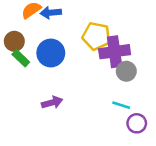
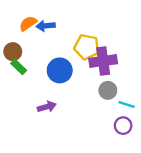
blue circle: (51, 53) -> (60, 70), moved
gray circle: (126, 71) -> (108, 90), moved
cyan line: (121, 105) -> (127, 104), moved

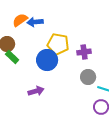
yellow pentagon: (87, 47) -> (58, 44), moved
purple cross: (103, 61) -> (84, 52), size x0.6

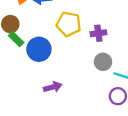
blue circle: (47, 60) -> (39, 49), moved
purple arrow: (36, 91) -> (53, 87), moved

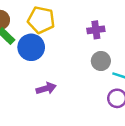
yellow pentagon: (69, 24) -> (41, 20), moved

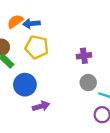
blue circle: (31, 47) -> (25, 85), moved

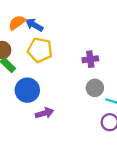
blue arrow: (31, 24) -> (34, 25), turned 35

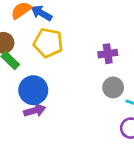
purple arrow: (44, 113) -> (35, 110), moved

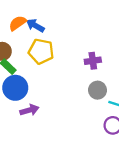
blue circle: (33, 90) -> (15, 88), moved

